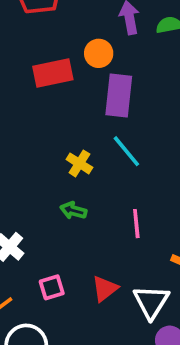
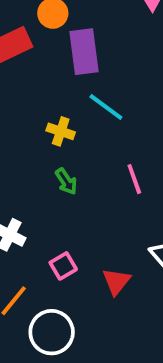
green arrow: (73, 211) -> (66, 181), turned -125
red triangle: (105, 289) -> (116, 281), moved

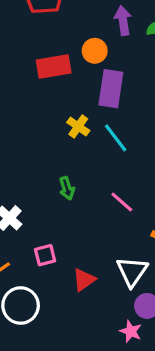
yellow cross: (61, 131) -> (78, 126), moved
pink line: (134, 179) -> (122, 202), turned -45

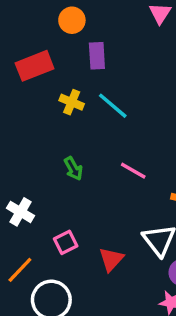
red rectangle: (54, 66) -> (35, 66), moved
purple rectangle: (111, 89) -> (97, 56), size x0.7

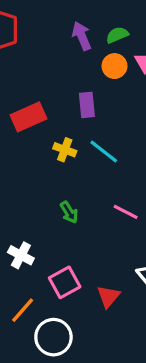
orange circle: (72, 20) -> (114, 66), moved
pink square: (66, 242) -> (65, 282), size x1.4

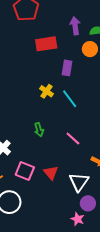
red rectangle: (28, 117) -> (46, 44), moved
pink square: (65, 282) -> (25, 171), turned 36
red triangle: (108, 296) -> (51, 173), moved, turned -35

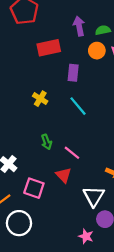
yellow cross: (46, 91) -> (40, 99), moved
pink line: (73, 139) -> (72, 153), moved
red triangle: (51, 173) -> (64, 175), moved
pink star: (78, 219) -> (86, 236), moved

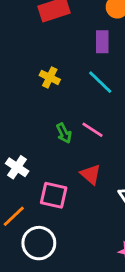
purple rectangle: (73, 73) -> (102, 42), moved
pink line: (72, 153) -> (93, 130), moved

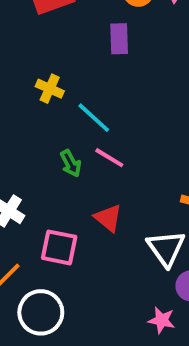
cyan line: (100, 82) -> (94, 118), moved

